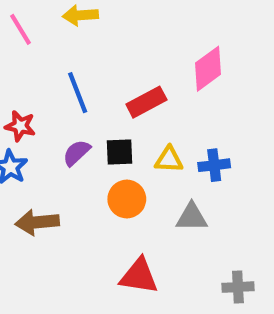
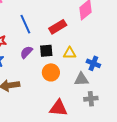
blue cross: (214, 165) -> (93, 63), moved, turned 32
gray cross: (238, 287) -> (91, 99), moved

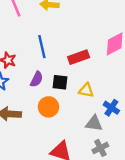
purple semicircle: (26, 52) -> (37, 79), turned 152
orange circle: (51, 72) -> (48, 107), moved
gray cross: (91, 99) -> (100, 148), turned -32

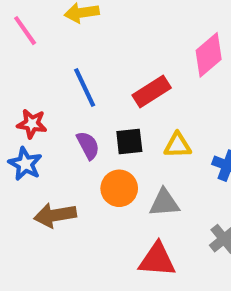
purple semicircle: (37, 79) -> (88, 145), turned -42
gray triangle: (94, 123) -> (164, 203), moved

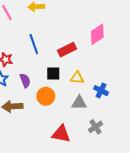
purple semicircle: (88, 145) -> (25, 80), moved
gray triangle: (164, 203) -> (79, 103), moved

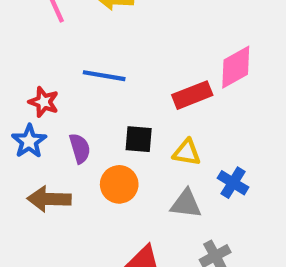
blue line: (34, 44) -> (104, 76), turned -66
red rectangle: (67, 50) -> (192, 95), moved

